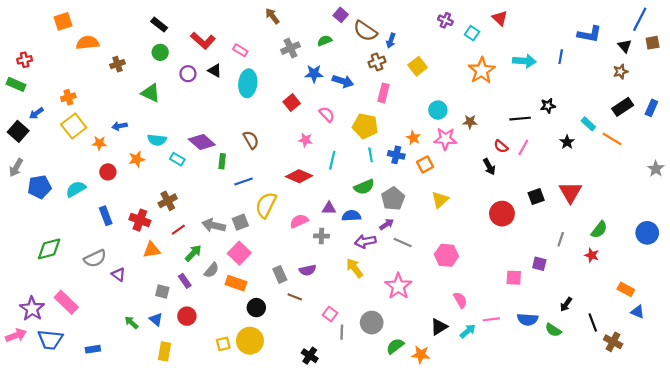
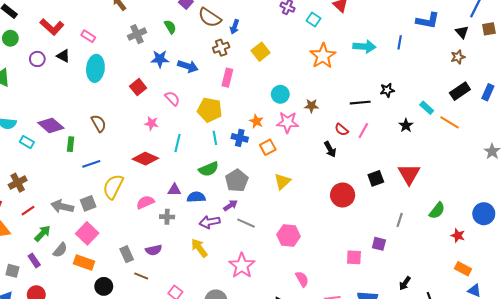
green semicircle: (325, 41) -> (170, 27), turned 80
red star: (592, 255) -> (458, 236), moved

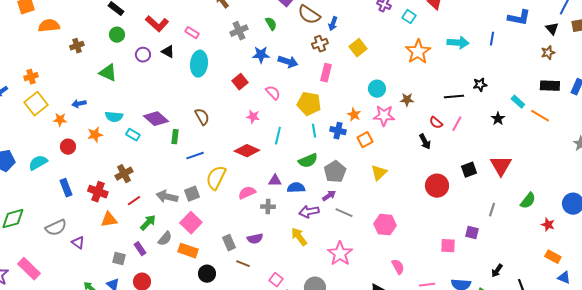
black rectangle: (460, 91) -> (550, 86), turned 36

